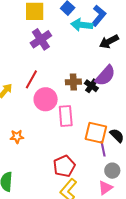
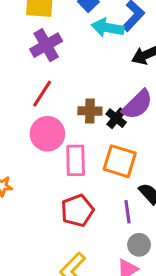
red line: (31, 79) -> (42, 94), moved
orange square: (96, 133) -> (120, 161), moved
red pentagon: (64, 166) -> (77, 211), moved

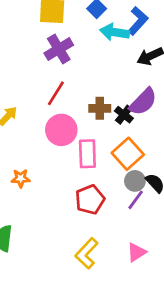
orange square: (120, 161) -> (128, 154), turned 32
purple line: (127, 212) -> (136, 200), turned 45
gray circle: (139, 245) -> (135, 181), moved

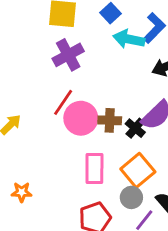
pink circle: (61, 130) -> (81, 118), moved
gray circle: (135, 181) -> (131, 197), moved

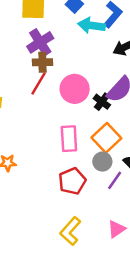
pink circle: (81, 118) -> (75, 89), moved
brown cross: (110, 120) -> (42, 62), moved

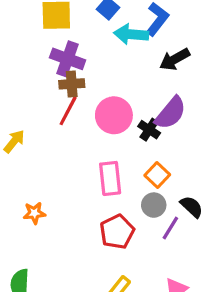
purple cross: (40, 42) -> (68, 59), turned -35
orange square: (106, 138) -> (157, 175), size x0.7

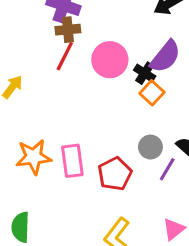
orange square: (157, 175) -> (152, 93), moved
pink rectangle: (110, 178) -> (72, 161), moved
orange star: (34, 213) -> (34, 157), size x1.6

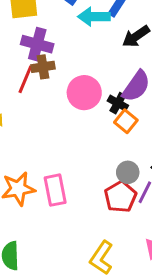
red line: (65, 56) -> (25, 79), moved
red pentagon: (115, 174) -> (120, 197), moved

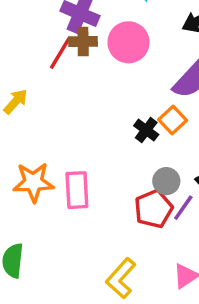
pink circle: (84, 93) -> (129, 42), moved
black cross: (118, 103) -> (146, 130), moved

